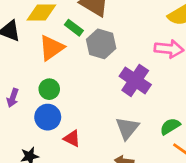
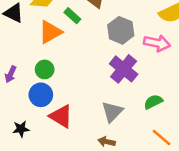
gray hexagon: (101, 44) -> (121, 30), moved
green semicircle: (170, 126) -> (153, 102), moved
red triangle: (72, 138) -> (61, 116), size x1.5

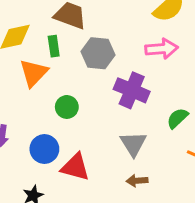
green rectangle: (72, 16) -> (54, 46), turned 56
gray hexagon: (121, 30) -> (98, 53), moved
green circle: (45, 69) -> (67, 107), moved

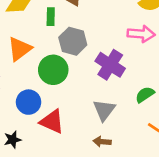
gray hexagon: (98, 53) -> (73, 41), moved
orange triangle: (34, 73) -> (20, 49), moved
green circle: (67, 107) -> (53, 70), size x1.5

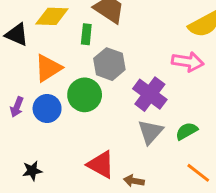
blue circle: (29, 102) -> (47, 108), moved
gray triangle: (104, 110) -> (150, 132), moved
red triangle: (52, 122) -> (101, 165), moved

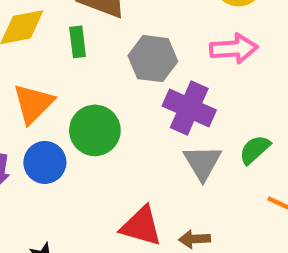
gray hexagon: (109, 64) -> (153, 59), moved

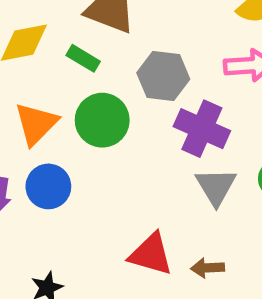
green rectangle: (78, 42) -> (83, 58), turned -52
green circle: (95, 130) -> (102, 120), moved

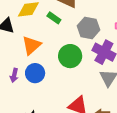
green circle: (102, 120) -> (70, 56), moved

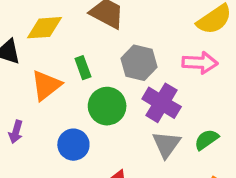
green rectangle: (54, 18) -> (83, 68), moved, turned 32
blue circle: (35, 73) -> (73, 145), moved

